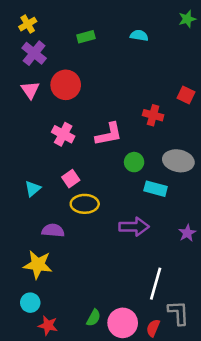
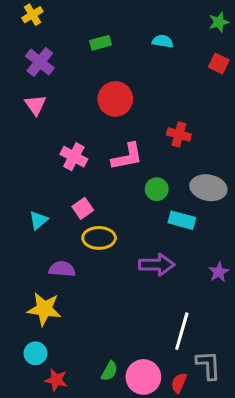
yellow cross: (28, 24) -> (32, 15), moved
red circle: (66, 85) -> (115, 99), moved
red square: (186, 95) -> (219, 63), moved

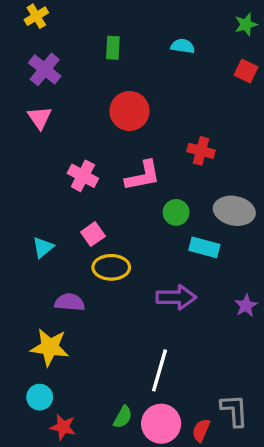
green rectangle: (100, 43) -> (113, 48), turned -72
white line: (182, 331) -> (159, 370), moved

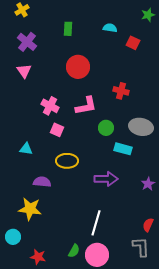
red square: (246, 71) -> (133, 43), moved
pink square: (93, 234) -> (57, 130), moved, turned -32
cyan triangle: (43, 247) -> (26, 149), turned 48
cyan circle: (40, 397) -> (13, 237), moved
red semicircle: (201, 430) -> (148, 225), moved

